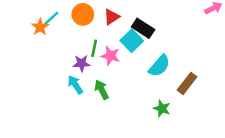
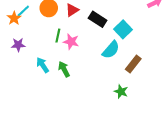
cyan square: (132, 41) -> (123, 29), moved
purple star: (82, 63) -> (18, 45), moved
green star: (162, 109) -> (121, 92), moved

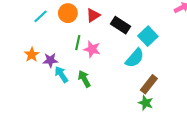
orange star: (14, 18) -> (32, 55), moved
purple star: (18, 45) -> (50, 60), moved
brown rectangle: (133, 64) -> (149, 84), moved

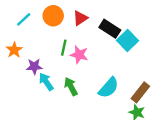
cyan square: (148, 36) -> (127, 41), moved
orange star: (32, 55) -> (14, 50), moved
cyan semicircle: (135, 58) -> (109, 88), moved

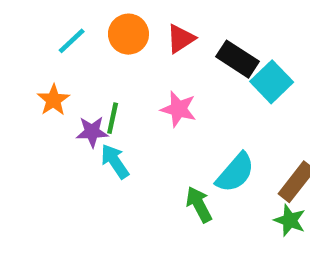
green line: (64, 48) -> (113, 118), moved
green arrow: (71, 86) -> (199, 204), moved

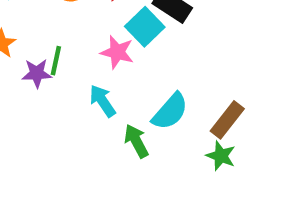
cyan square: (272, 82) -> (145, 27), moved
cyan arrow: (115, 161) -> (102, 101), moved

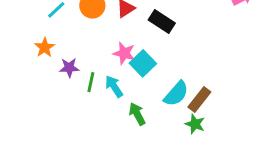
cyan square: (145, 27) -> (143, 63), moved
green line: (56, 61) -> (91, 82), moved
cyan semicircle: (170, 111) -> (176, 94), moved

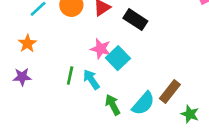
purple star: (69, 68) -> (22, 77), moved
cyan semicircle: (176, 94) -> (143, 103), moved
green star: (195, 124) -> (190, 114), moved

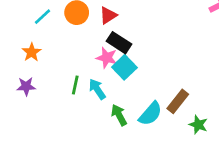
black rectangle: (135, 20) -> (119, 43), moved

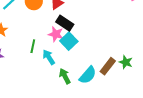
green line: (75, 85) -> (33, 46), moved
green star: (198, 125) -> (126, 62), moved

